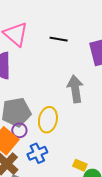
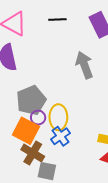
yellow ellipse: (48, 120) -> (58, 117), moved

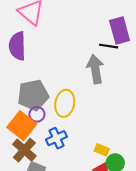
black line: (57, 20) -> (109, 46), moved
yellow ellipse: (58, 117) -> (65, 103), moved

